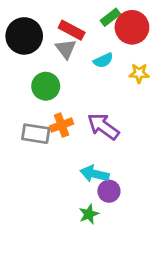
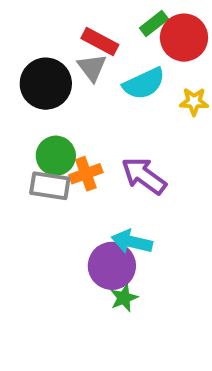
black circle: (24, 36) -> (46, 84), moved
cyan semicircle: (103, 60) -> (144, 84), size x1.5
green circle: (46, 86) -> (56, 156), moved
purple circle: (109, 191) -> (112, 266), moved, size x1.5

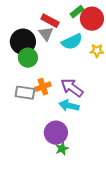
green circle: (56, 156) -> (28, 58), moved
cyan arrow: (132, 242) -> (69, 106), moved

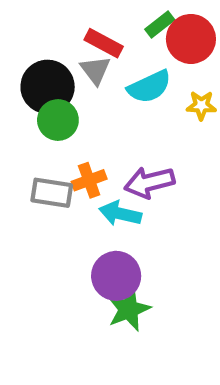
purple arrow: (72, 88) -> (149, 182), turned -50
cyan arrow: (69, 106) -> (120, 214), moved
green star: (62, 149) -> (129, 309), size x1.5

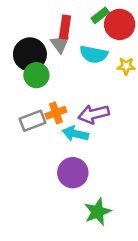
red rectangle: (104, 43) -> (65, 27), turned 70
cyan semicircle: (149, 87) -> (94, 54), turned 36
gray rectangle: (52, 193) -> (33, 121), turned -30
green star: (129, 309) -> (98, 212), moved

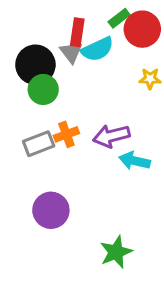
cyan semicircle: (94, 54) -> (97, 49), moved, turned -36
cyan arrow: (75, 134) -> (135, 161), moved
purple circle: (73, 173) -> (51, 210), moved

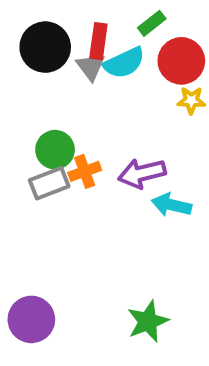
red circle: (142, 29) -> (181, 61), moved
black circle: (35, 65) -> (45, 47), moved
green circle: (43, 89) -> (55, 150), moved
purple circle: (51, 210) -> (31, 319), moved

